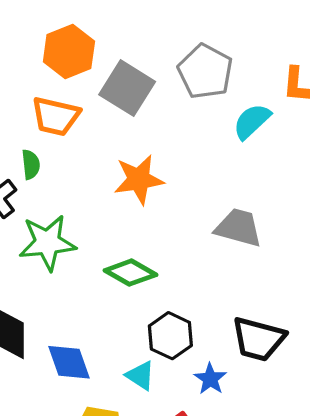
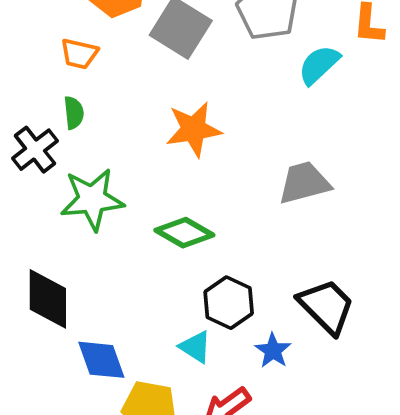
orange trapezoid: (56, 116) -> (79, 54), moved, size x0.7
gray trapezoid: (238, 228) -> (304, 183), turned -30
black trapezoid: (258, 339) -> (326, 306), turned -150
blue diamond: (69, 362) -> (101, 360), moved

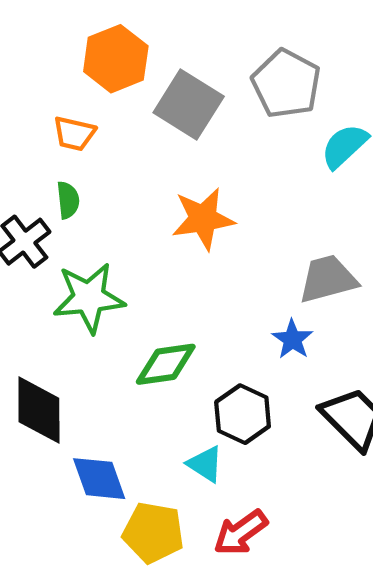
green diamond: (184, 233) -> (166, 364), moved, turned -38
blue star: (273, 351) -> (292, 339), moved

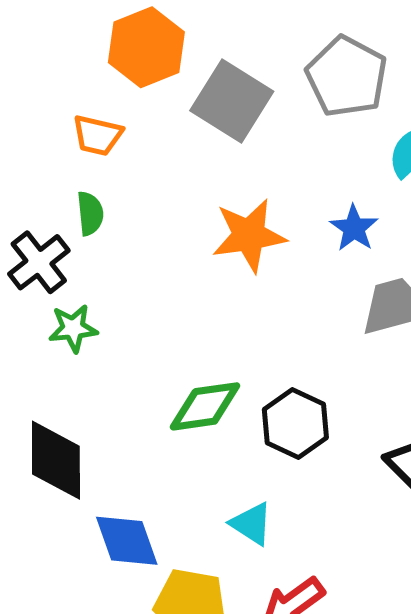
green star: (89, 298) -> (73, 328), moved, size x0.6
blue star: (292, 339) -> (354, 228), moved
black hexagon: (243, 414) -> (295, 424), moved

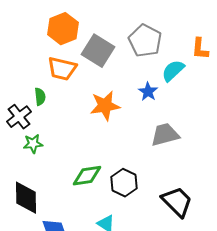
orange trapezoid: (97, 135) -> (62, 69), moved, size x1.4
blue star: (354, 228) -> (148, 92), moved

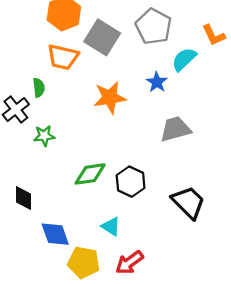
orange L-shape: (200, 49) -> (214, 35), turned -30
green star: (33, 144) -> (44, 136), moved
black diamond: (26, 198) -> (23, 198), size x0.7

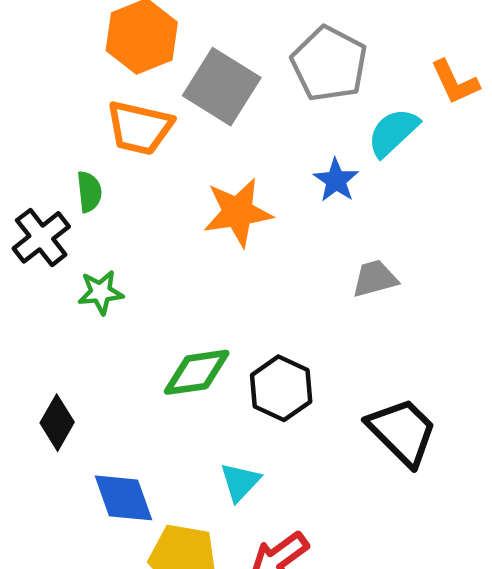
gray trapezoid: (175, 129) -> (375, 279), size x0.7
black diamond: (23, 198) -> (57, 423), turned 30
cyan triangle: (111, 226) -> (240, 482), turned 40

